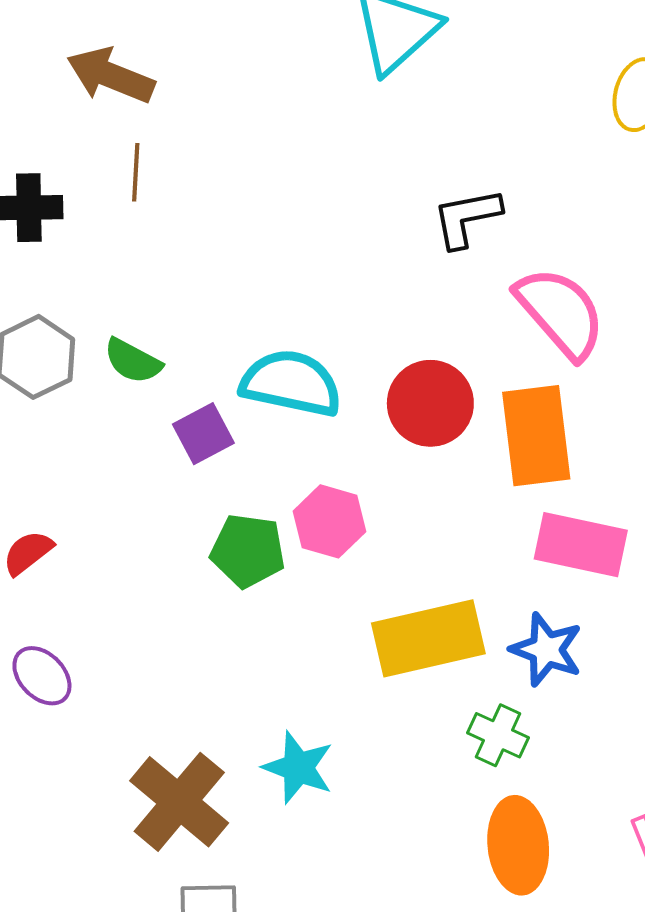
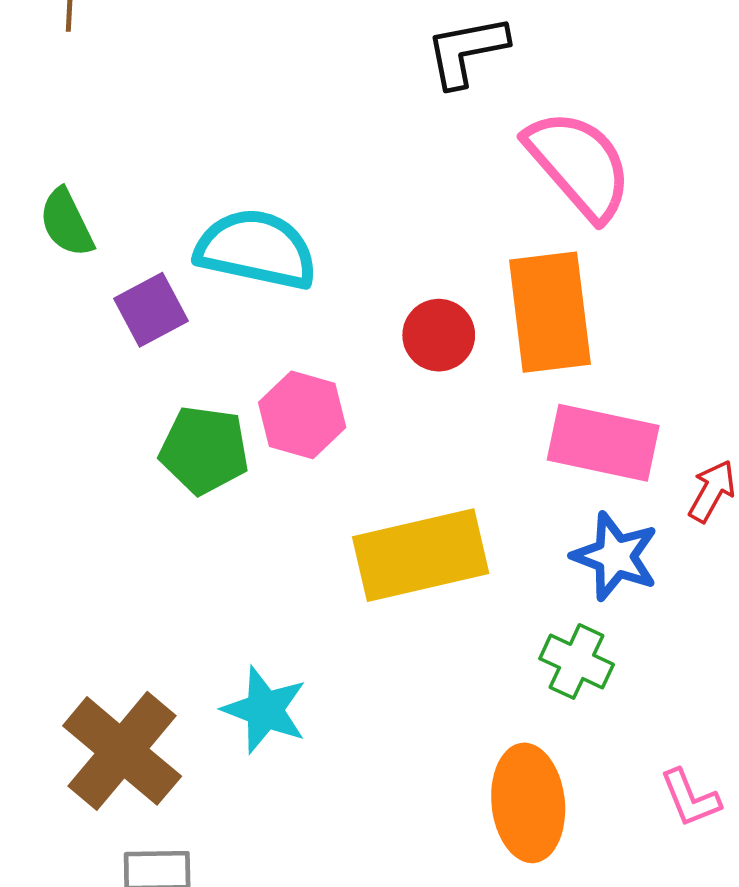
green semicircle: (133, 361) -> (66, 223), turned 36
red circle: (430, 403) -> (439, 335), moved, size x0.7
blue star: (546, 650) -> (615, 556), moved
green cross: (498, 735) -> (577, 661), moved

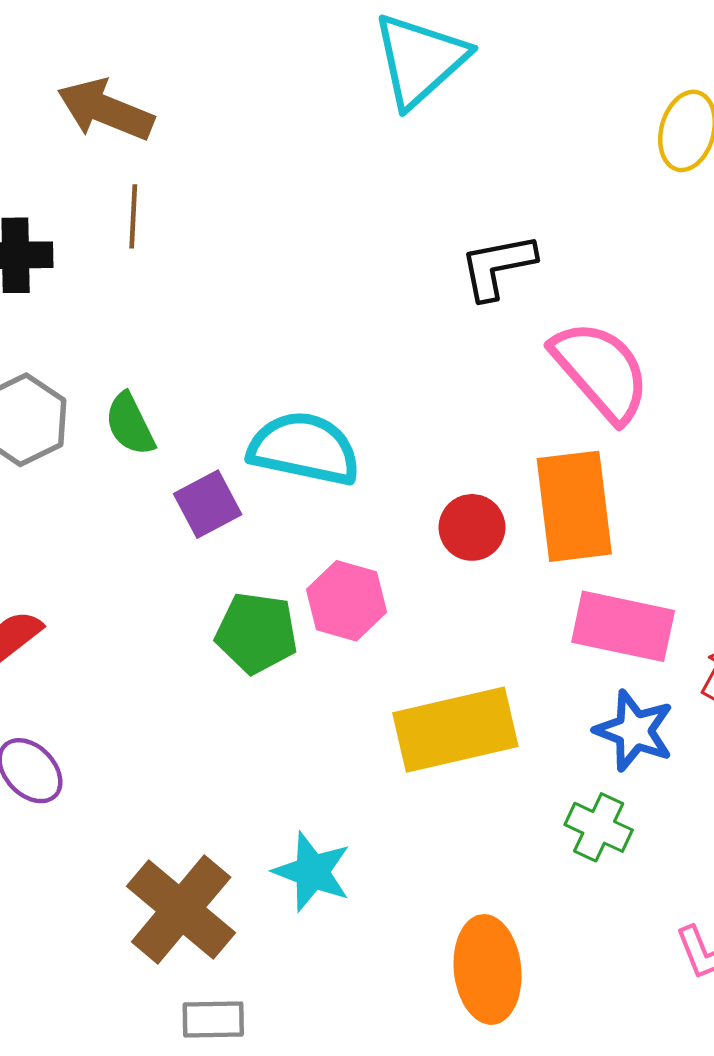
orange ellipse: (528, 803) -> (488, 969), moved

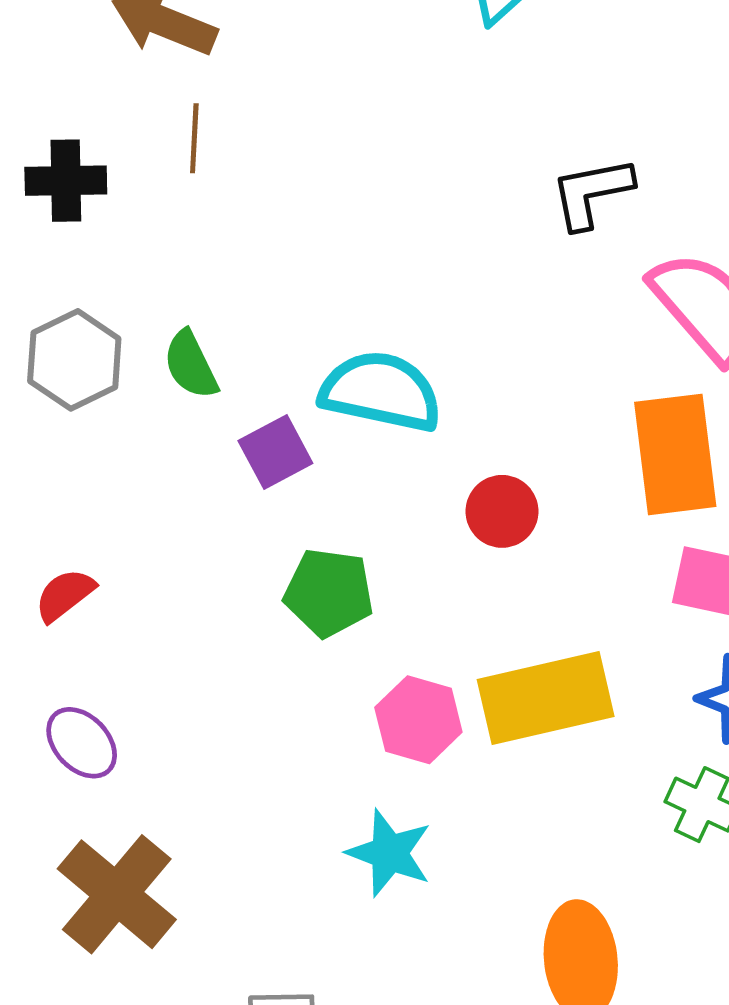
red circle: (472, 527) -> (502, 511), moved
pink hexagon: (347, 601) -> (418, 720), moved
brown cross: (181, 910) -> (117, 894), moved

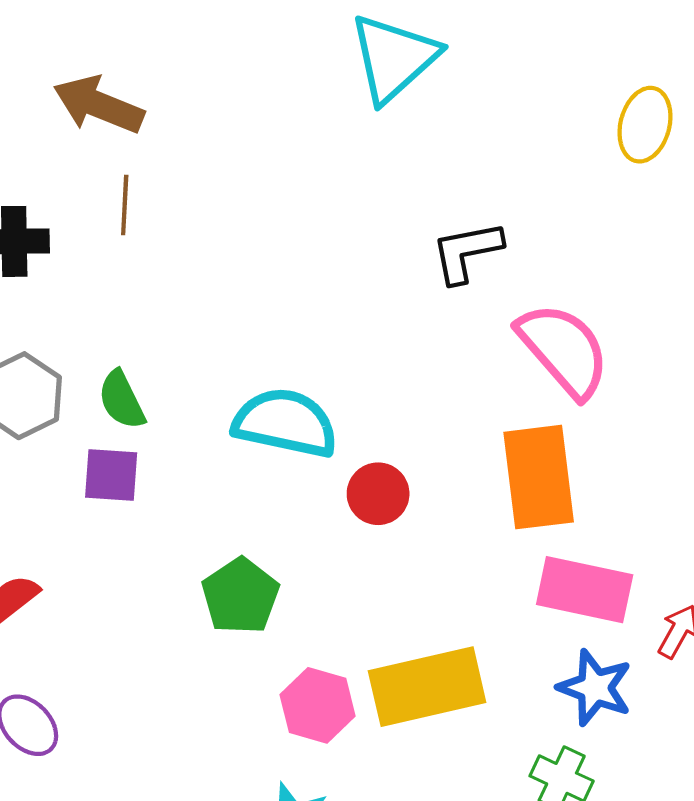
purple square: (275, 452) -> (111, 475), moved, turned 32
red circle: (502, 511) -> (378, 494), moved
green pentagon: (329, 593) -> (240, 596), turned 30

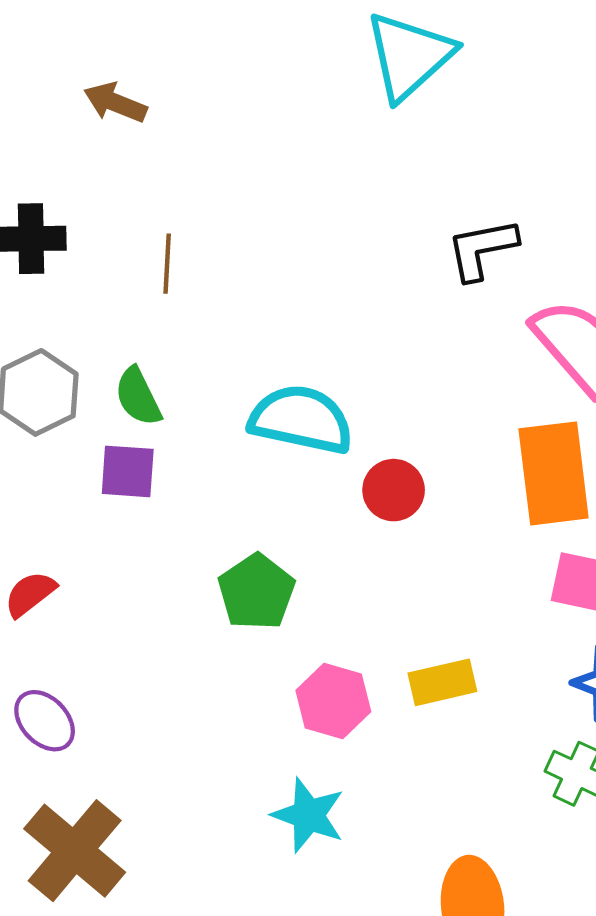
brown arrow: (99, 105) -> (115, 103), size x0.7
brown line: (125, 205) -> (167, 264), moved
yellow rectangle: (427, 687) -> (442, 682), size x0.6

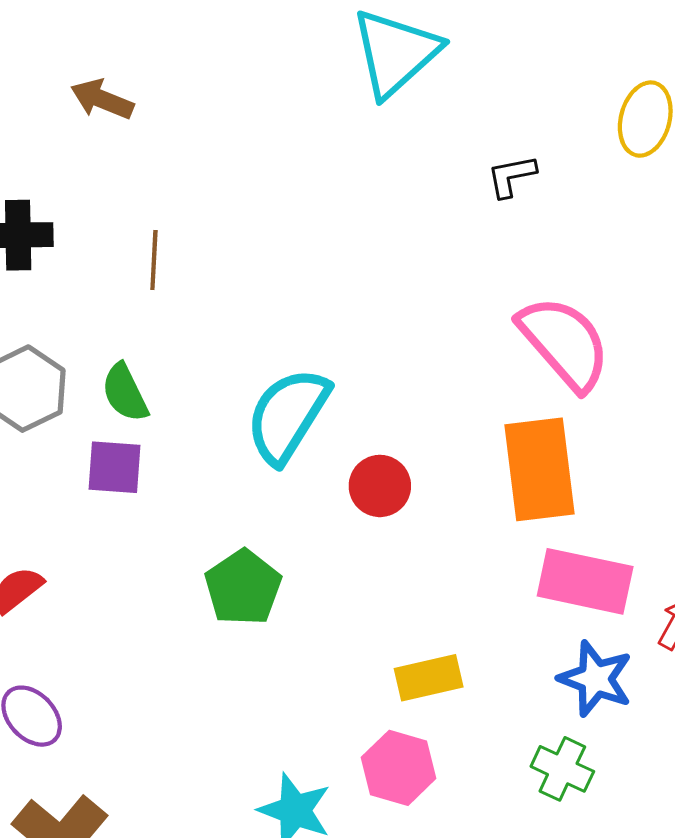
black L-shape: (482, 249) -> (512, 176), moved, size x0.7
cyan semicircle: (301, 419) -> (288, 415), turned -70
pink hexagon: (333, 701) -> (399, 768), moved

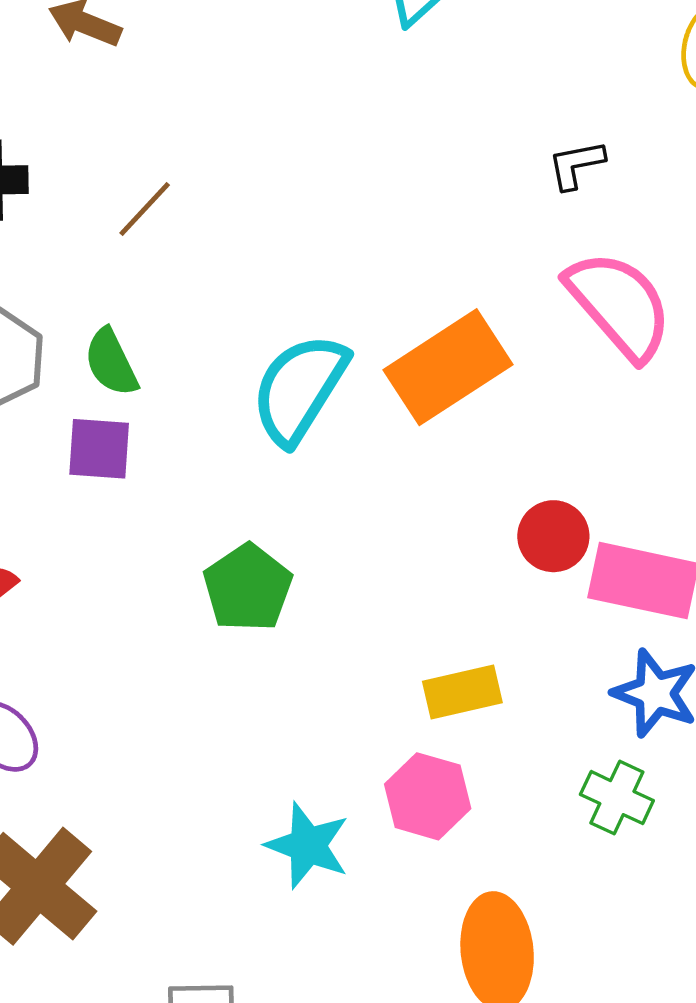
black L-shape: (512, 176) -> (576, 165), moved
brown line: (154, 260) -> (145, 209), turned 40
orange rectangle: (539, 469) -> (448, 367), moved, turned 64
red circle: (380, 486) -> (553, 536), moved

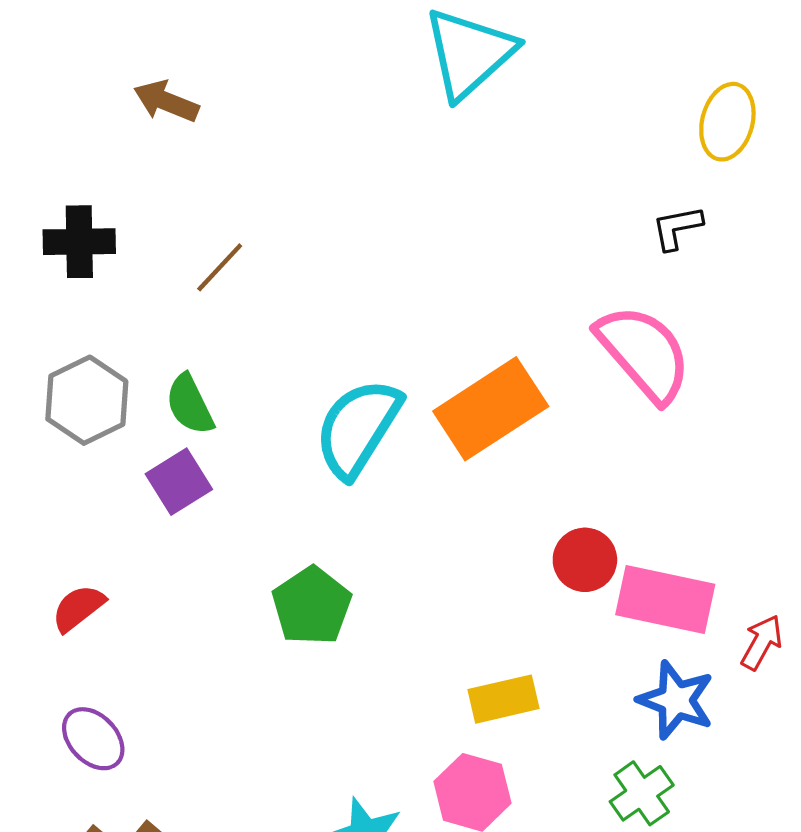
black L-shape: (576, 165) -> (677, 228), moved
purple square: (99, 449) -> (179, 482), turned -36
green cross: (617, 798) -> (642, 793), turned 30

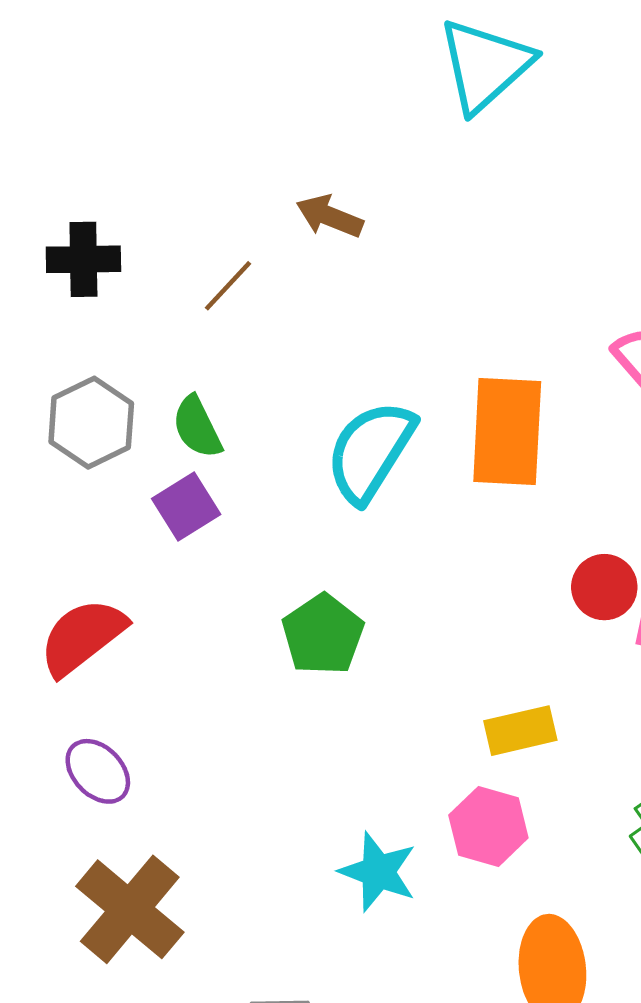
brown arrow: (166, 101) -> (330, 216), moved
orange rectangle: (491, 409) -> (507, 431), turned -54
red semicircle: (78, 608) -> (82, 637), size x1.6

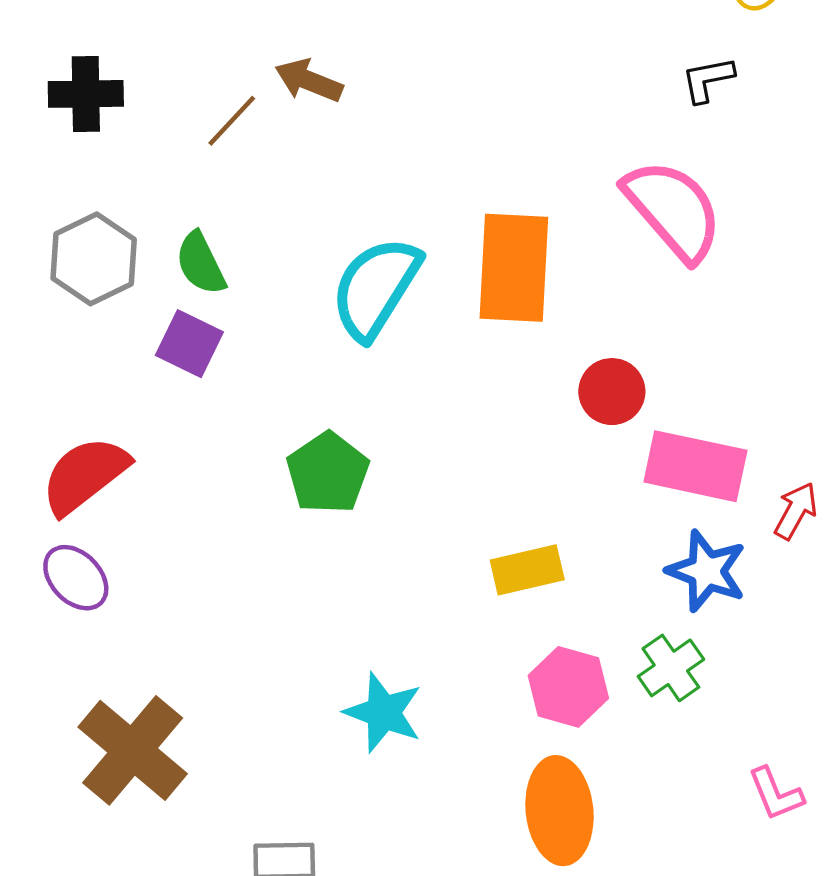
brown arrow: (330, 216) -> (309, 81), moved
purple square: (186, 507) -> (189, 344), turned -32
red circle: (604, 587) -> (612, 392), moved
purple ellipse: (98, 771) -> (76, 578), moved
pink hexagon: (488, 827) -> (568, 687), moved

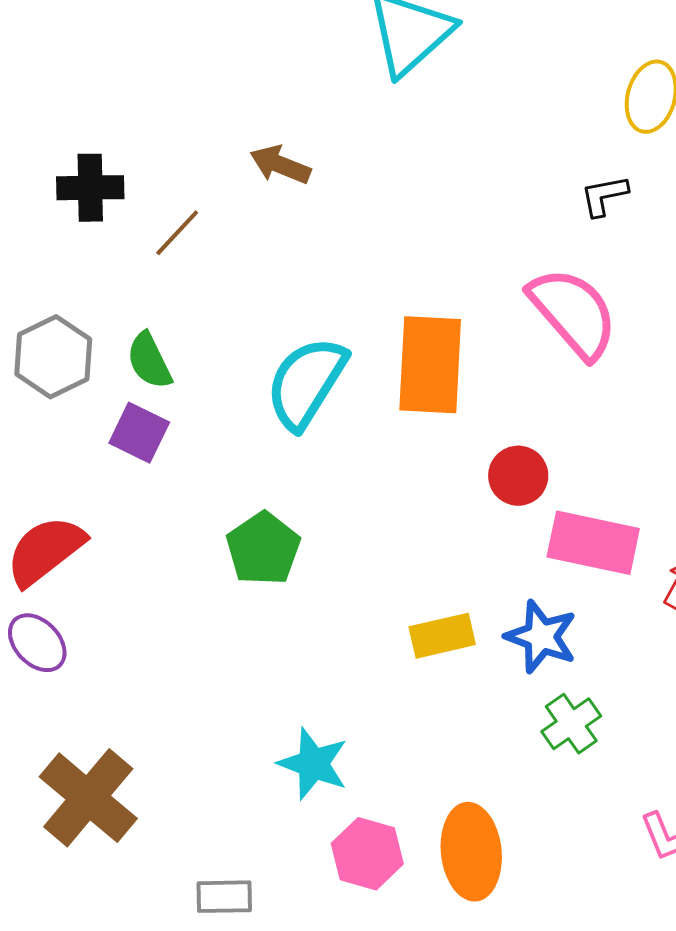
brown arrow: (309, 81) -> (280, 165), moved
black cross: (86, 94) -> (90, 188), moved
blue star: (707, 571) -> (541, 637), moved
pink hexagon: (568, 687) -> (367, 854), moved

